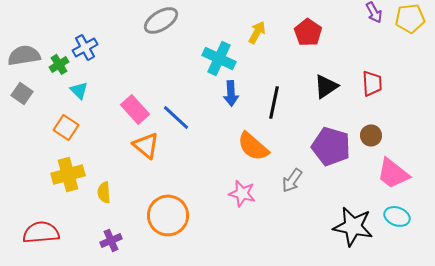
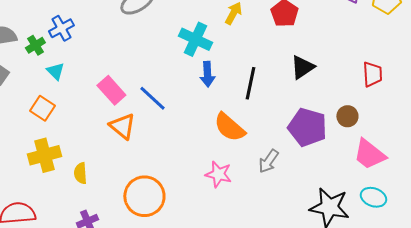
red trapezoid: (372, 83) -> (372, 74), moved

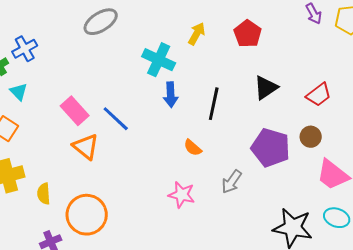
red trapezoid: (372, 74) -> (319, 95), moved, turned 56
orange semicircle: (229, 127) -> (193, 148), size x0.6
orange circle: (144, 196) -> (87, 215), moved

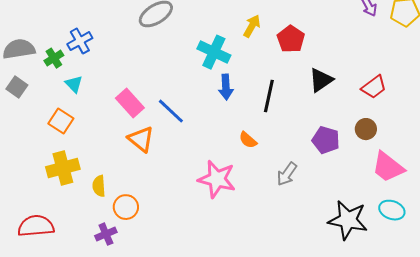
red pentagon: (248, 34) -> (291, 39), moved
purple pentagon: (271, 148) -> (326, 140), size x0.7
pink star: (182, 195) -> (217, 179), moved, size x1.4
orange circle: (87, 215) -> (126, 207), moved, size x0.6

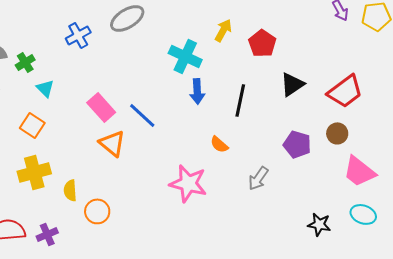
blue cross: (80, 41) -> (78, 35), moved
red trapezoid: (374, 87) -> (345, 91), size x1.4
black star: (348, 220) -> (319, 224), size x0.6
purple cross: (106, 234) -> (47, 234), moved

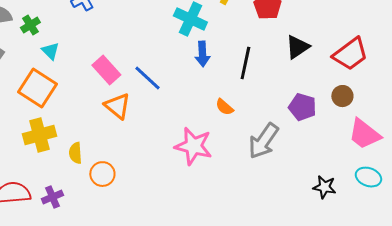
orange square: (32, 125) -> (37, 88), size x1.5
gray arrow: (258, 178) -> (263, 141), size x1.5

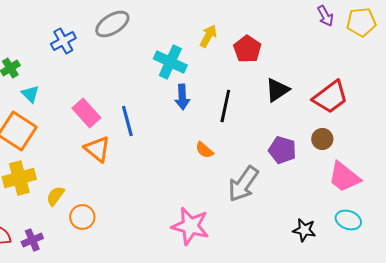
blue line: (147, 78) -> (127, 121), turned 32
pink star: (193, 146) -> (190, 226), moved
yellow semicircle: (75, 153) -> (55, 196), turned 40

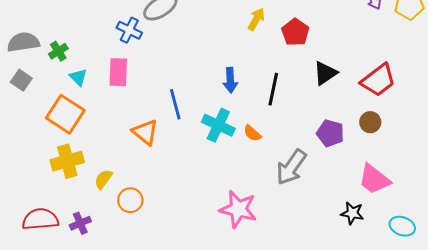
blue cross: (63, 41) -> (129, 30), moved, turned -35
cyan cross: (170, 62) -> (218, 125), moved
pink rectangle: (86, 113) -> (118, 72), moved, turned 44
pink trapezoid: (344, 177) -> (374, 179), moved
cyan ellipse: (348, 220) -> (402, 226), moved

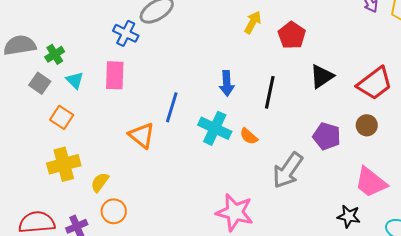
gray square: (21, 80) -> (40, 83), moved
blue line: (175, 104) -> (172, 107), turned 32
orange square: (65, 114) -> (62, 117), size x0.6
orange circle: (130, 200) -> (114, 211), moved

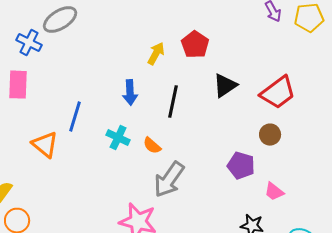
yellow arrow: (253, 22) -> (156, 54), moved
cyan cross: (215, 128) -> (118, 138), size x0.7
purple pentagon: (327, 136) -> (241, 166), moved
gray arrow: (288, 170) -> (169, 180), moved
pink trapezoid: (371, 182) -> (274, 192), size x0.6

